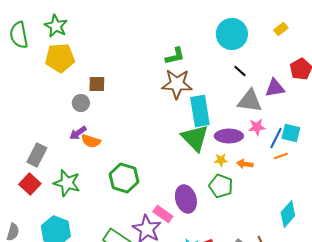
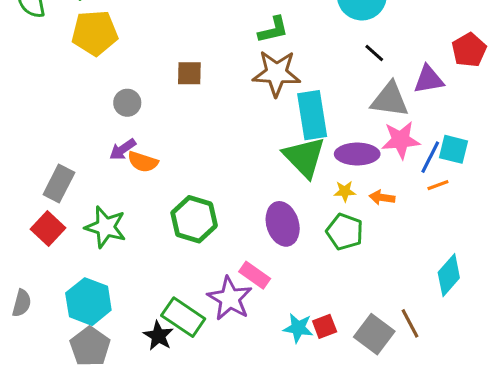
brown square: (97, 84) -> (189, 73), moved
pink star: (257, 127) -> (401, 140), size x1.4
purple ellipse: (186, 199) -> (283, 224), moved

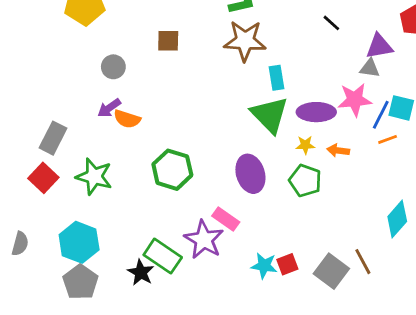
gray triangle: (390, 100) -> (370, 68), moved, size x0.6
cyan rectangle: (312, 115) -> (276, 78), size x0.6

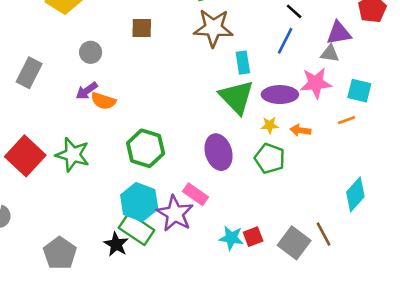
blue line: (381, 115) -> (285, 41), moved
gray rectangle: (53, 138) -> (29, 73), moved
red square: (43, 178) -> (25, 156), size x1.4
cyan hexagon: (79, 242) -> (139, 202), moved

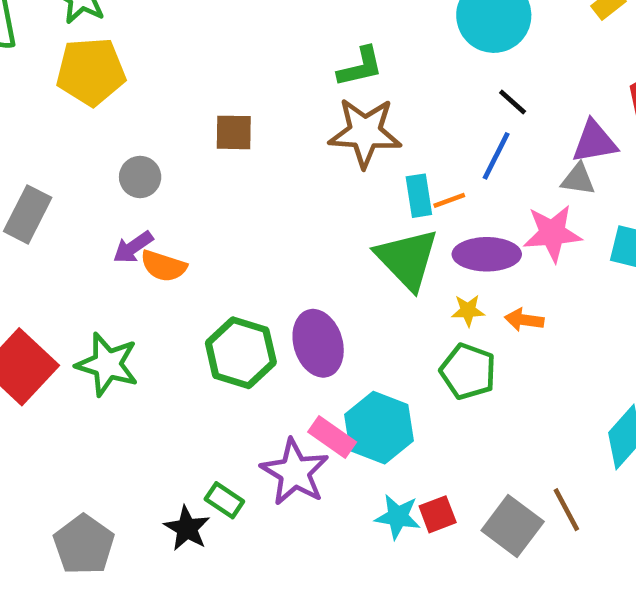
orange line: (346, 120) -> (449, 200), moved
purple ellipse: (219, 152) -> (318, 343), moved
cyan hexagon: (139, 202) -> (379, 428), moved
green rectangle: (137, 229) -> (224, 500), size x0.6

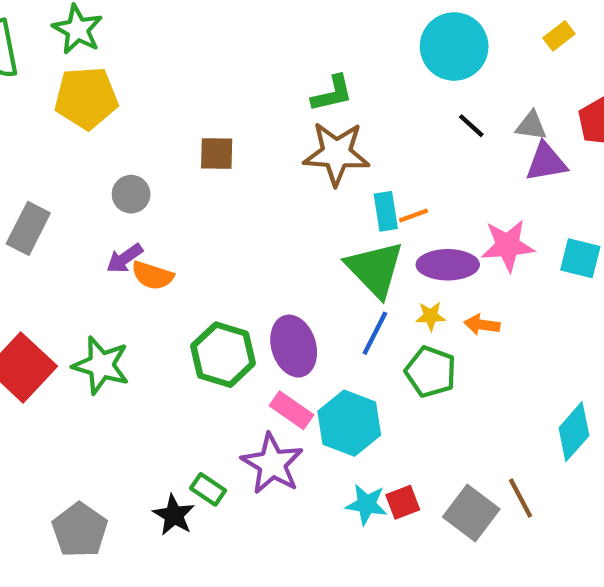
blue line: (496, 156) -> (375, 333), moved
gray triangle: (578, 179) -> (531, 126), moved
pink rectangle: (332, 437) -> (292, 410), moved

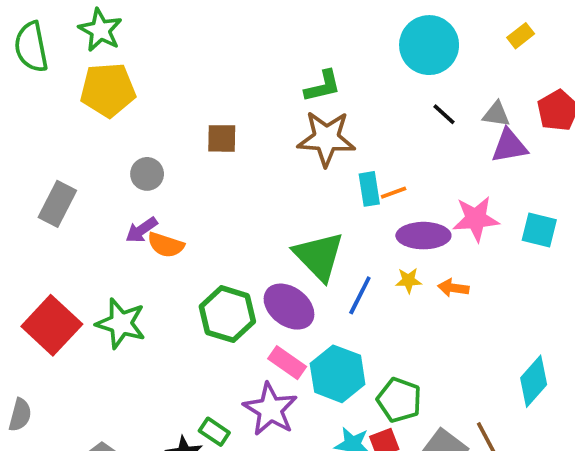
green triangle: (375, 269) -> (319, 256), moved
purple ellipse: (294, 346) -> (289, 307), turned -36
green pentagon: (431, 372) -> (399, 400), moved

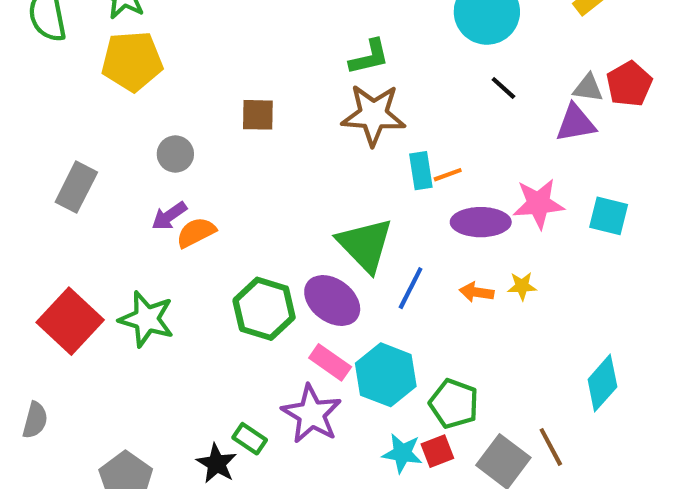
gray triangle: (496, 114) -> (588, 88), moved
orange semicircle: (166, 245) -> (196, 232), turned 135
yellow star: (409, 280) -> (522, 286), moved
orange arrow: (453, 288) -> (477, 292), moved

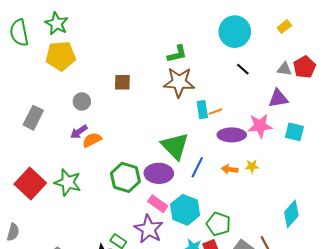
purple triangle: (576, 123) -> (278, 98), moved
purple ellipse: (332, 301) -> (159, 173), turned -36

